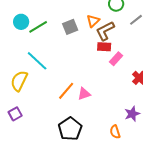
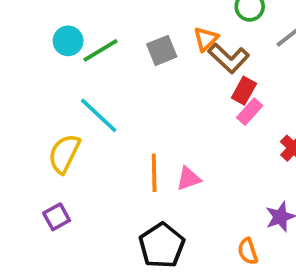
brown L-shape: (105, 31) -> (229, 58), turned -110
red rectangle: (104, 47) -> (244, 91), moved, turned -64
orange line: (66, 91) -> (154, 173), turned -42

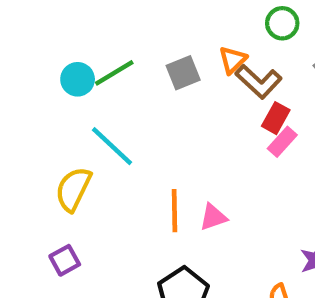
cyan circle: (68, 41) -> (78, 79), moved

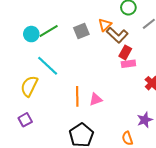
pink rectangle: (282, 142) -> (128, 64), turned 40

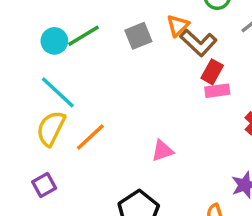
cyan line: (48, 66) -> (58, 92), moved
orange line: (77, 96) -> (90, 137), moved, turned 48

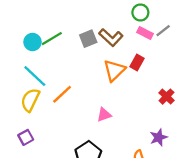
orange triangle: (178, 26) -> (114, 70), moved, size x1.5
brown L-shape: (198, 43) -> (111, 37), moved
pink rectangle: (217, 91) -> (145, 33), moved, turned 35
orange line: (90, 137) -> (62, 94), moved

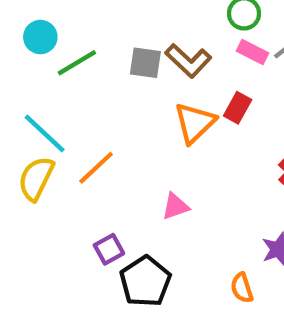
gray square: (88, 39) -> (145, 63), turned 30
cyan circle: (33, 42) -> (40, 37), moved
purple square: (26, 137) -> (109, 249), moved

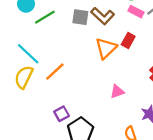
pink triangle: (175, 206) -> (117, 92), moved

